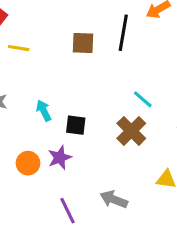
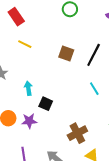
cyan line: (143, 99) -> (94, 89), moved
brown cross: (131, 131) -> (77, 133), moved

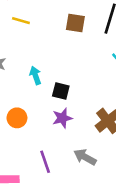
purple star: (29, 121) -> (62, 118), moved

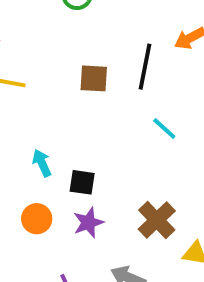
orange circle: (17, 118) -> (37, 219), moved

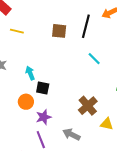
black square: (82, 182) -> (43, 88), moved
purple star: (88, 223) -> (44, 117), moved

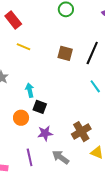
purple star: (44, 117) -> (45, 133), moved

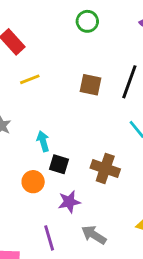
yellow line: (23, 47) -> (30, 79), turned -40
brown cross: (81, 132) -> (105, 168), moved, turned -36

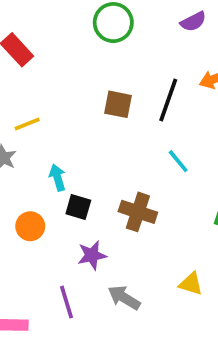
green circle: (87, 21) -> (113, 23), size x1.4
yellow line: (30, 79) -> (27, 124), moved
orange circle: (33, 182) -> (30, 226), moved

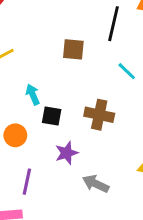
brown square: (118, 104) -> (73, 49), moved
purple line: (66, 302) -> (27, 182), moved, turned 35

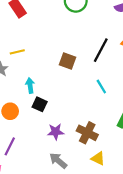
brown cross: (99, 115) -> (87, 133), moved
purple star: (67, 153) -> (56, 132), moved

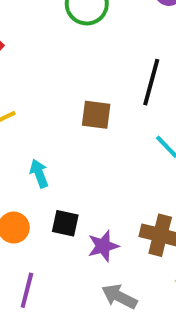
black square: (40, 104) -> (65, 223), moved

